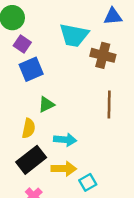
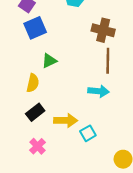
brown cross: (103, 55) -> (103, 30), moved
cyan arrow: (65, 140) -> (98, 91), moved
black rectangle: (31, 160) -> (35, 112), size x0.7

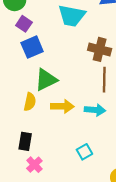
green triangle: (49, 61) -> (46, 80), size x1.5
black rectangle: (35, 112) -> (25, 141), moved, turned -42
yellow arrow: (66, 120) -> (62, 106), moved

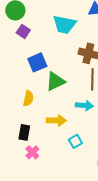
blue square: (32, 47) -> (37, 62), moved
green triangle: (46, 80) -> (55, 81), moved
yellow arrow: (62, 106) -> (56, 120), moved

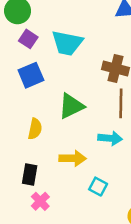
cyan trapezoid: (64, 24) -> (67, 43), moved
blue square: (37, 62) -> (31, 75), moved
cyan square: (75, 141) -> (98, 187), turned -32

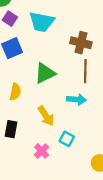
yellow arrow: (73, 158) -> (46, 116), turned 55
pink cross: (40, 201) -> (42, 151), moved

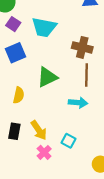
yellow arrow: (46, 116) -> (39, 130), moved

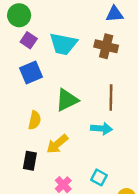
brown cross: (82, 47) -> (106, 46), moved
yellow arrow: (39, 130) -> (57, 144), moved, turned 84
cyan square: (68, 141) -> (99, 177), moved

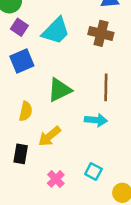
cyan trapezoid: (63, 44) -> (56, 31), turned -56

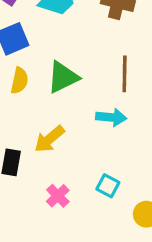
yellow semicircle: (26, 111) -> (19, 81), moved

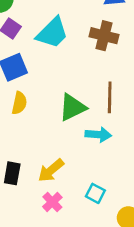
green triangle: (63, 77) -> (72, 107), moved
yellow arrow: (49, 139) -> (51, 170), moved

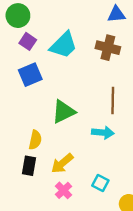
yellow semicircle: (19, 103) -> (35, 140), moved
green triangle: (72, 107) -> (63, 112), moved

